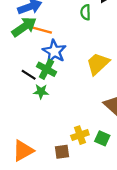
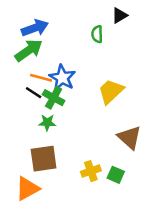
orange line: (42, 30) -> (41, 78), moved
black line: (29, 75) -> (34, 93), moved
brown square: (62, 152) -> (44, 159), moved, size x1.6

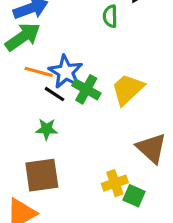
black line: (34, 93) -> (55, 94), moved
green cross: (54, 98) -> (86, 89), moved
yellow cross: (91, 171) -> (115, 183), moved

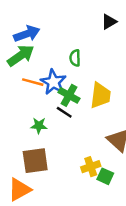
green semicircle: (110, 16) -> (75, 58), moved
yellow trapezoid: (128, 89) -> (100, 95), turned 140
black line: (55, 94) -> (64, 112), moved

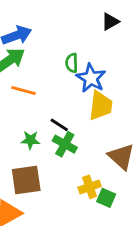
blue star: (53, 82) -> (91, 78), moved
green cross: (69, 95) -> (65, 144), moved

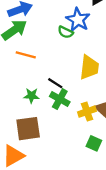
green semicircle: (72, 63) -> (65, 32), turned -63
blue star: (91, 78) -> (78, 20), moved
yellow cross: (90, 187) -> (87, 112), moved

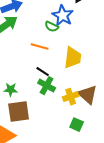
orange line: (26, 55) -> (40, 47), moved
green star: (31, 96) -> (11, 90), moved

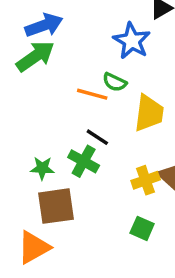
green semicircle: (52, 27) -> (115, 82), moved
green cross: (47, 86) -> (84, 161), moved
green square: (77, 125) -> (142, 228), moved

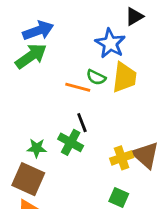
yellow trapezoid: (149, 113) -> (124, 77), moved
black line: (97, 137) -> (82, 123), turned 36
brown square: (56, 206) -> (28, 179), moved, turned 32

